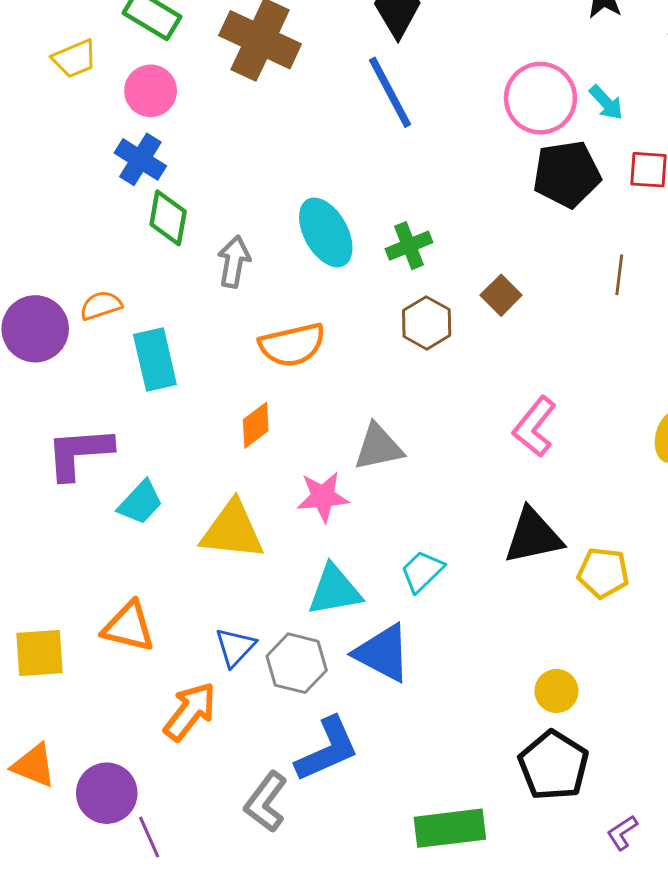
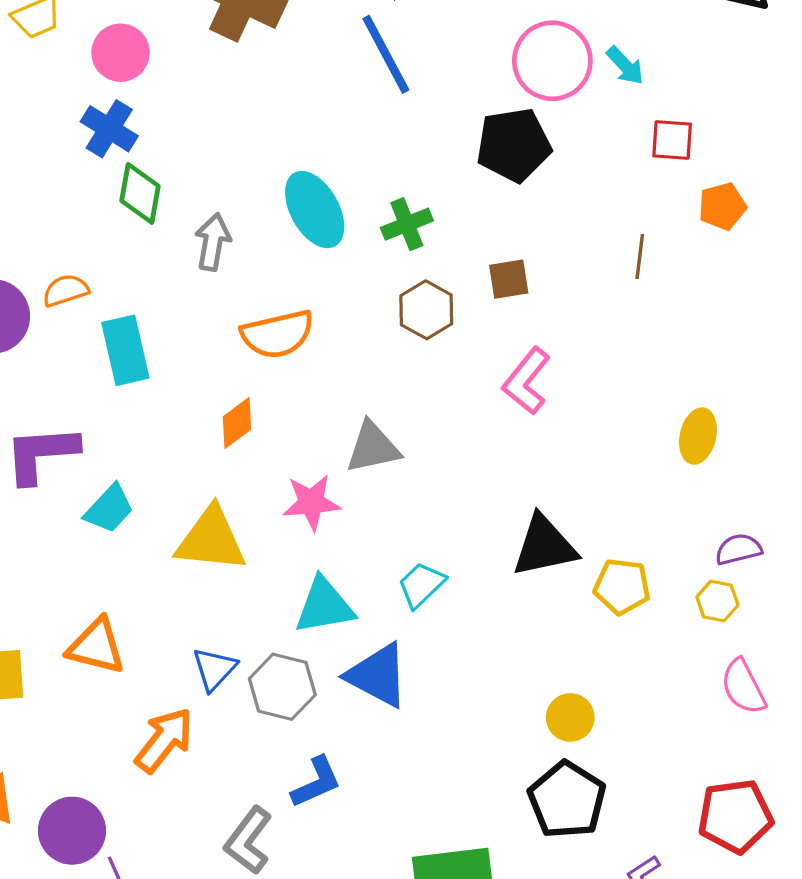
black pentagon: (567, 174) -> (514, 145), moved
brown square: (501, 295) -> (509, 279), turned 36
pink L-shape: (535, 427) -> (527, 381), moved
blue L-shape: (327, 749) -> (316, 782), size x0.7

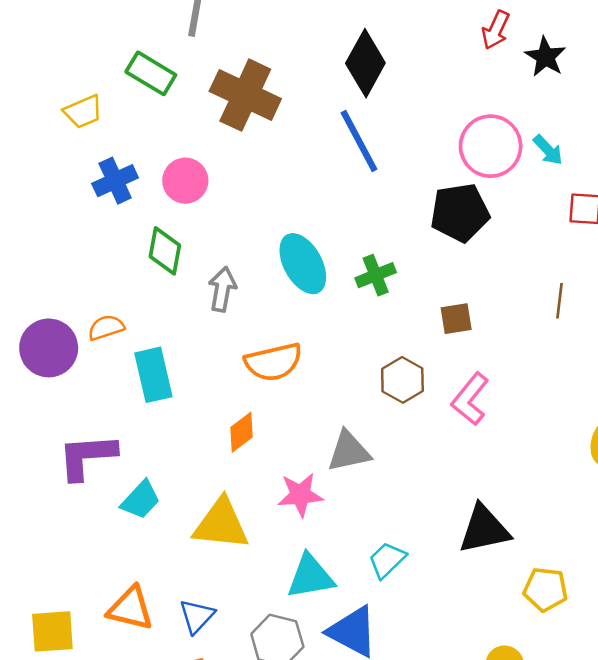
pink circle: (121, 53) -> (185, 181), moved
blue cross: (109, 129) -> (115, 181), moved, turned 33
brown hexagon: (426, 310) -> (402, 380), moved
yellow pentagon: (622, 586) -> (545, 589), moved
blue triangle: (214, 669) -> (197, 616), moved

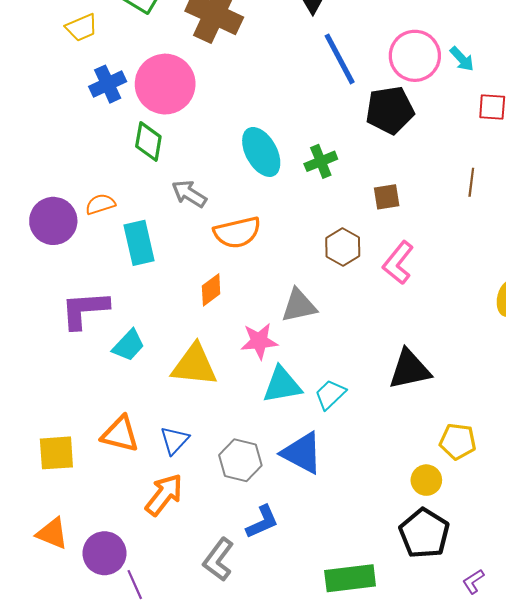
blue line: (359, 141) -> (340, 59), moved
pink circle: (185, 181) -> (165, 84), size x1.6
gray arrow: (222, 289) -> (189, 194), moved, turned -68
cyan triangle: (310, 577) -> (282, 385), moved
yellow pentagon: (545, 589) -> (458, 441), moved

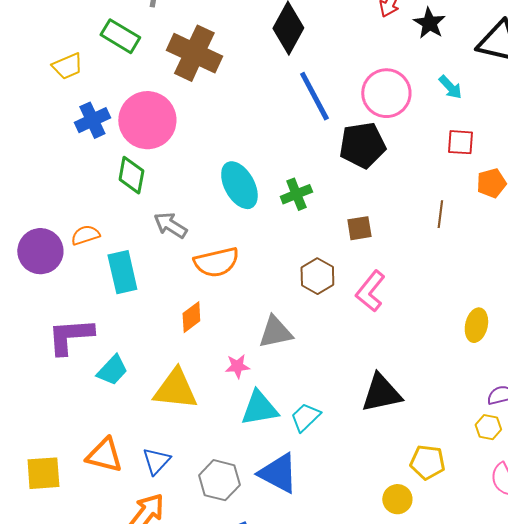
cyan arrow: (462, 59) -> (450, 87), moved
pink star: (259, 341) -> (237, 366), size x0.7

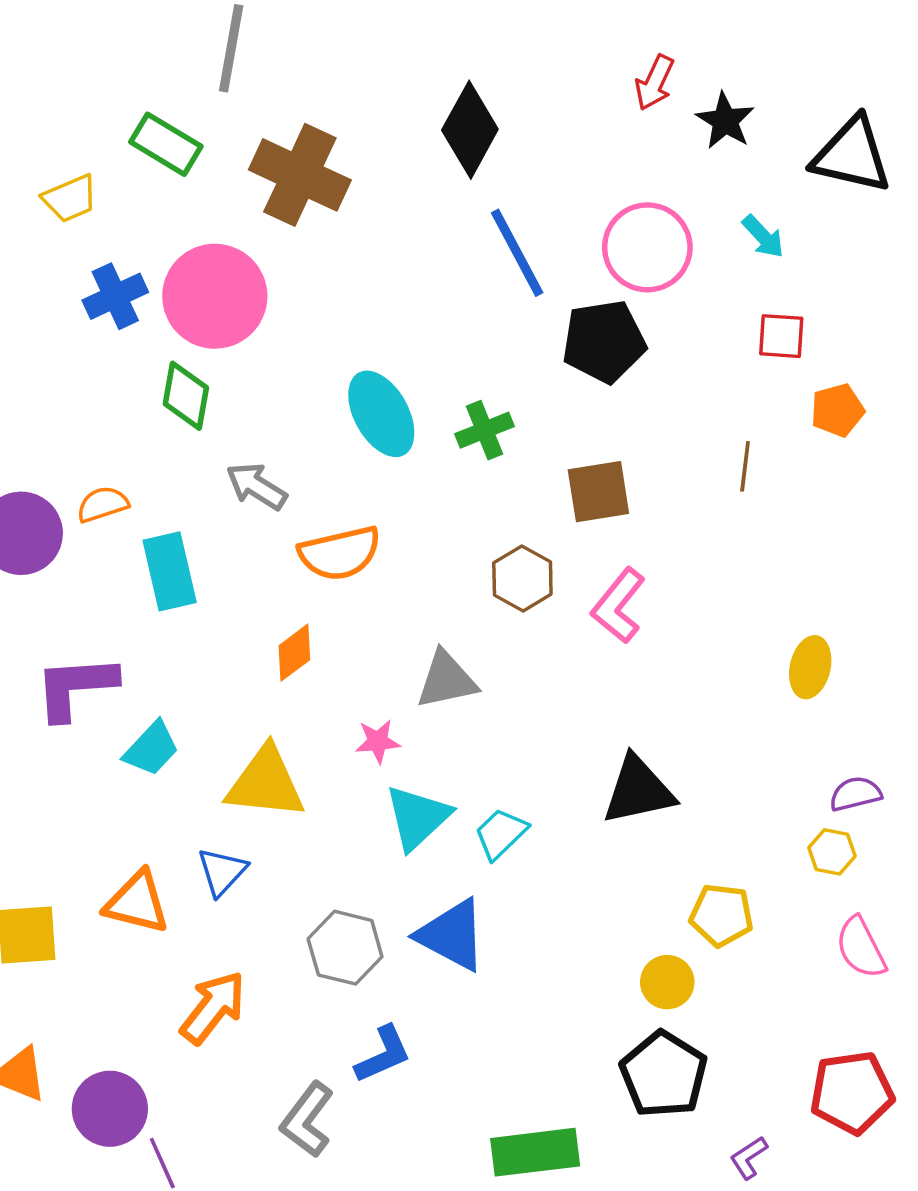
brown square: (359, 228) -> (598, 492), size x1.4
cyan triangle: (259, 408) -> (418, 817), turned -33
blue triangle: (156, 461) -> (222, 872), moved

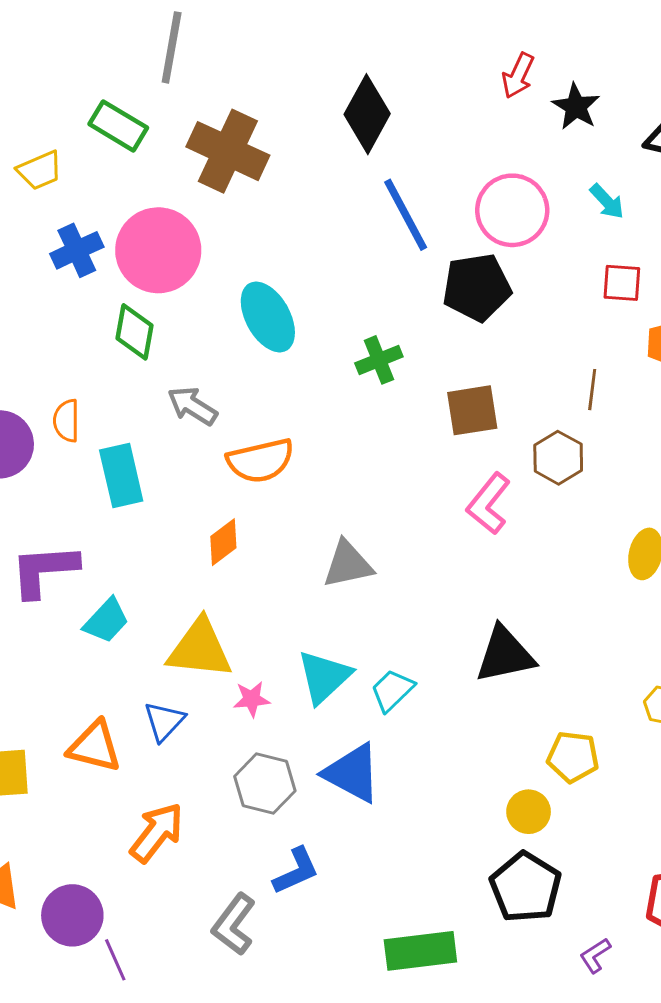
cyan ellipse: (381, 414) -> (268, 317), moved
orange semicircle: (103, 504) -> (66, 421), turned -72
brown hexagon: (522, 579) -> (558, 458), moved
pink star: (378, 741) -> (252, 699), moved

